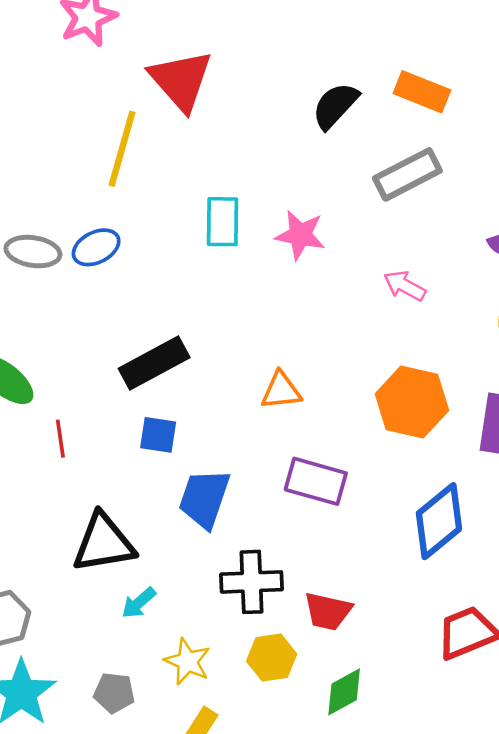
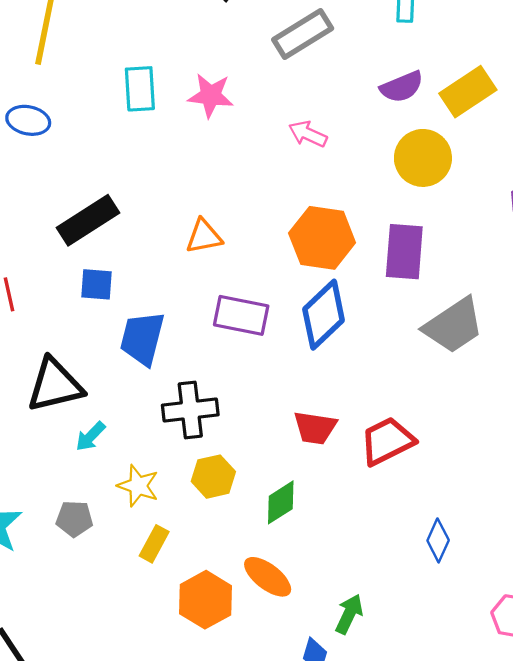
blue ellipse: (96, 247) -> (28, 120), turned 42
blue diamond: (439, 521) -> (324, 315), moved
red trapezoid: (328, 611) -> (315, 428), moved

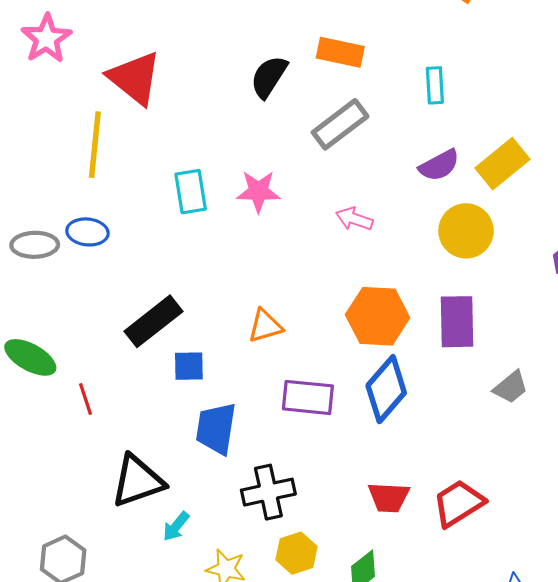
blue square: (97, 284) -> (189, 366), moved
gray trapezoid: (454, 325) -> (511, 387), size x0.6

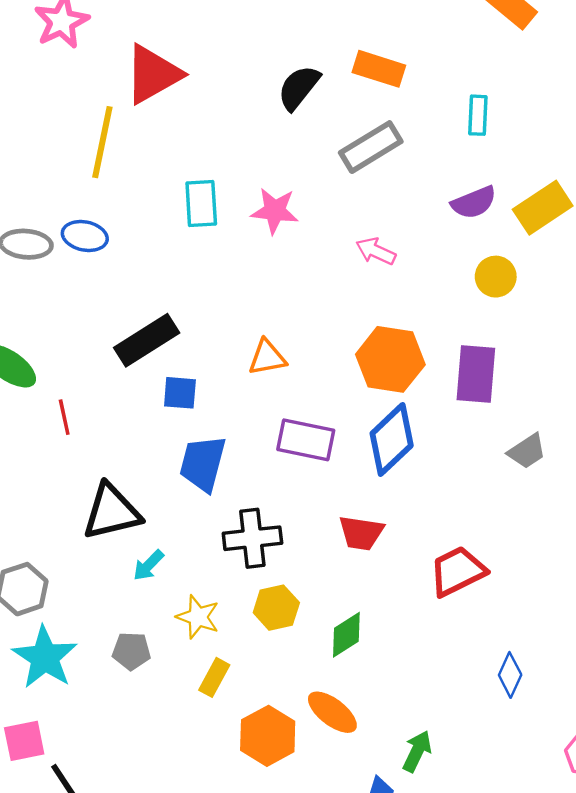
red triangle: (135, 78) -> (153, 74), turned 46
yellow circle: (466, 231) -> (496, 277), size x0.7
red trapezoid: (389, 497) -> (361, 533), moved

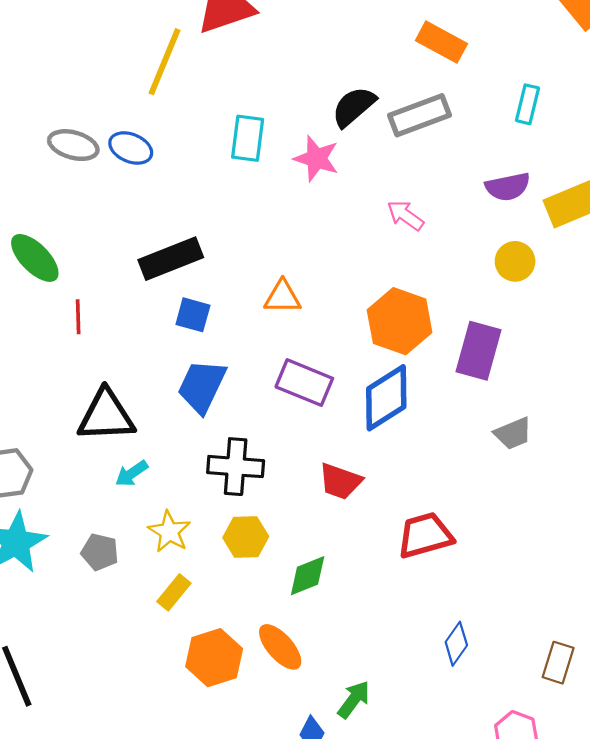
black semicircle: (299, 88) -> (354, 107), moved

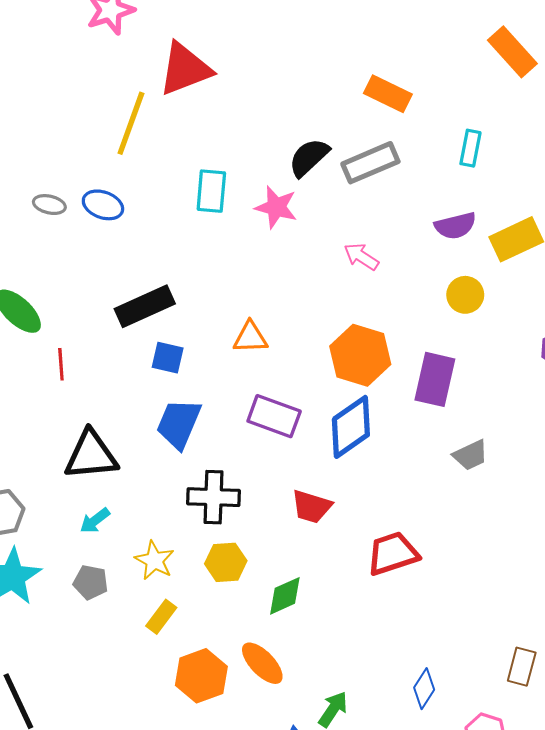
gray ellipse: (73, 145) -> (49, 205), size x0.7
cyan arrow: (132, 473) -> (95, 521), moved
blue diamond: (456, 644) -> (424, 689), moved

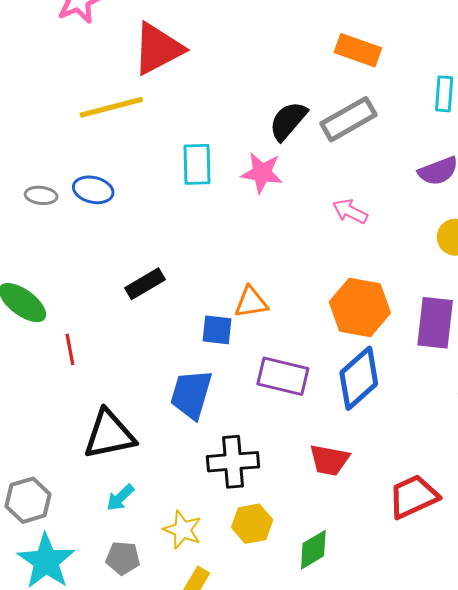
yellow line: (131, 123) -> (111, 107), turned 62
black rectangle: (145, 306) -> (145, 284), size x0.7
blue square: (168, 358) -> (217, 330), moved

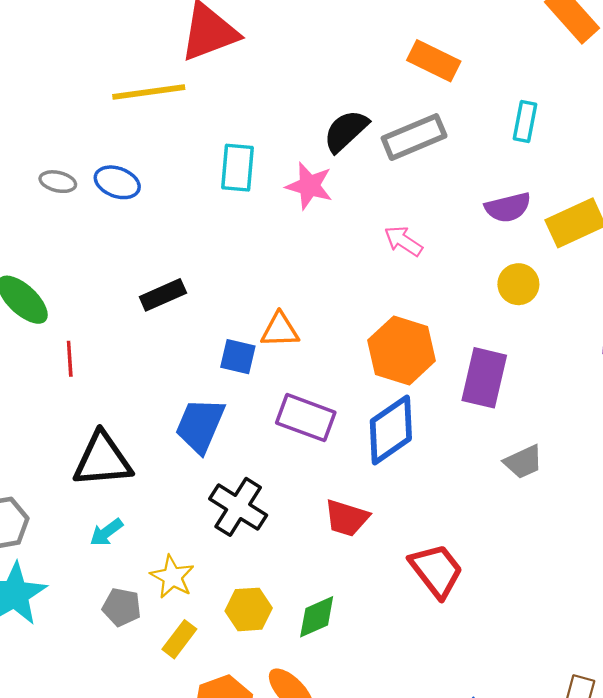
black cross: (233, 462) -> (238, 507), turned 30
red trapezoid: (413, 497) -> (436, 571), turned 70
yellow hexagon: (252, 524) -> (249, 609), moved
gray pentagon: (123, 558) -> (122, 607), moved

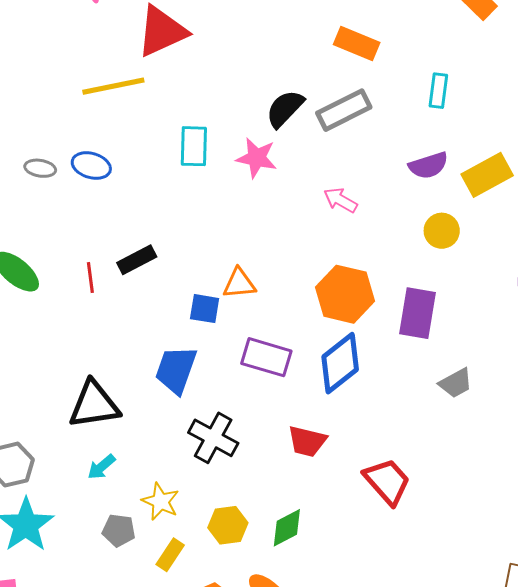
red line: (70, 359) -> (90, 278), moved

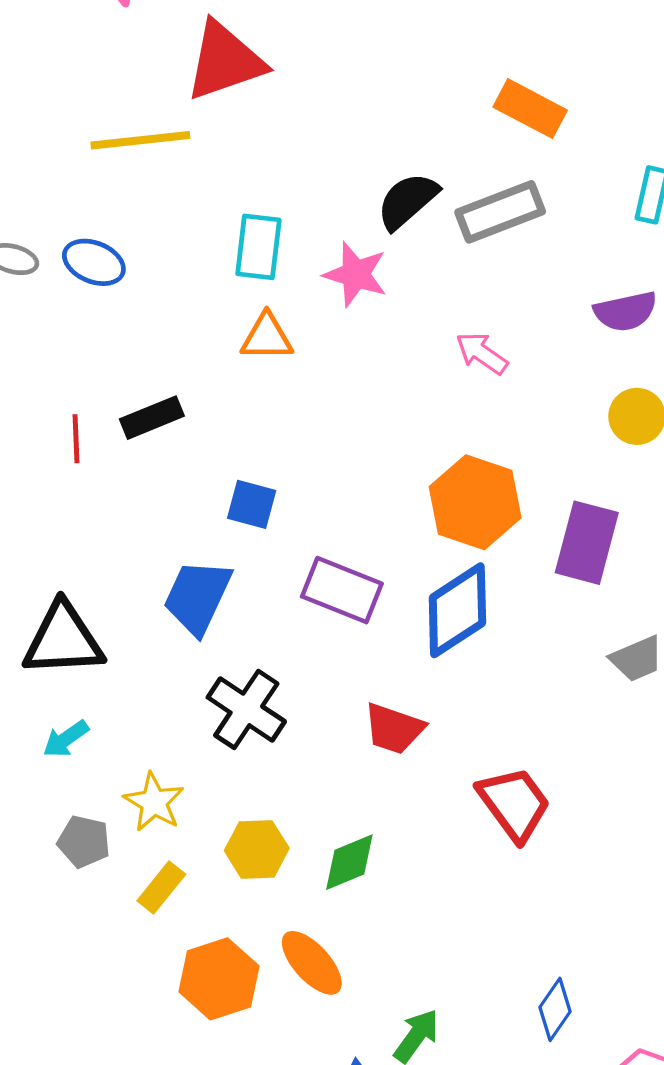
orange triangle: (239, 283) -> (267, 337), moved

